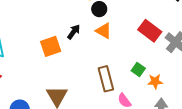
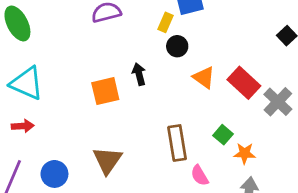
orange triangle: (104, 31) -> (204, 77), moved
black arrow: (74, 32) -> (139, 74), turned -56

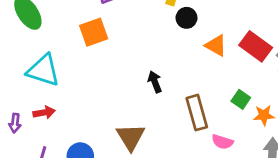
black arrow: (139, 74) -> (155, 82), moved
orange square: (105, 91) -> (94, 32), moved
pink semicircle: (200, 175) -> (222, 142), turned -35

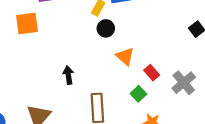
red rectangle: (256, 46) -> (152, 73), moved, size x0.6
green square: (241, 99) -> (138, 94), moved

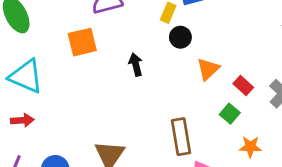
orange triangle: (125, 56) -> (208, 69), turned 42
black arrow: (68, 75) -> (136, 65), moved

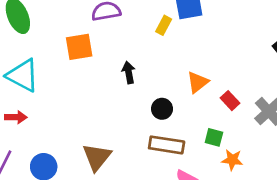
black circle: (180, 37) -> (162, 109), moved
green square: (230, 114) -> (214, 137), moved, turned -30
brown rectangle: (181, 137) -> (167, 145), turned -76

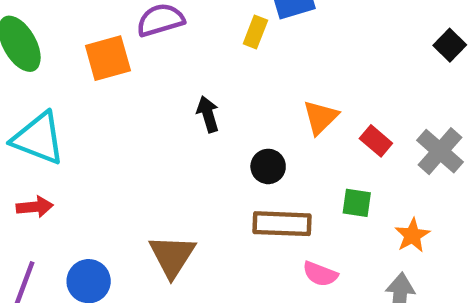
orange square: (79, 47) -> (108, 58), moved
orange star: (232, 160) -> (412, 235), moved, turned -30

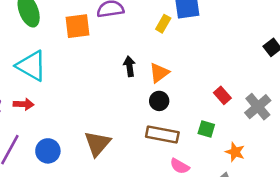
orange triangle: (320, 117) -> (159, 73), moved
orange star: (412, 235) -> (235, 152), turned -30

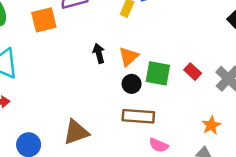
green square: (206, 129) -> (158, 73), moved, size x1.5
brown triangle: (97, 144) -> (76, 132), turned 36
orange star: (235, 152) -> (211, 125), turned 30

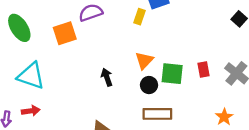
black arrow: (99, 53) -> (107, 77), moved
red rectangle: (193, 72) -> (203, 70), turned 42

